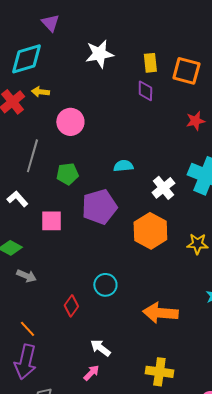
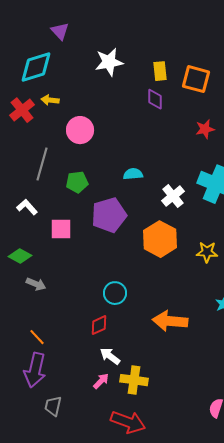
red diamond: (71, 306) -> (99, 325), moved, turned 30
yellow cross: (159, 372) -> (134, 380), moved

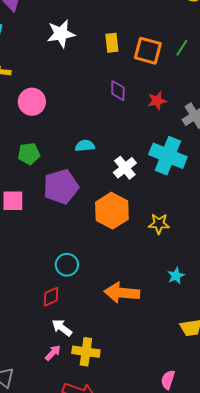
purple diamond: (155, 99) -> (118, 91), moved

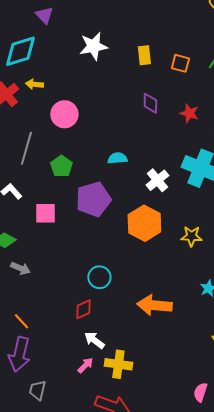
orange square: (148, 51) -> (180, 63), size x0.7
red star: (157, 101) -> (189, 113), turned 30
green pentagon: (29, 154) -> (61, 166), turned -30

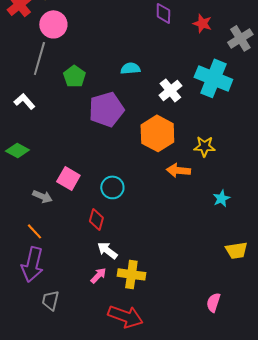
pink circle: (64, 114) -> (53, 24), moved
pink square: (45, 213) -> (68, 178), moved, turned 30
gray arrow: (20, 268) -> (42, 196), moved
orange arrow: (154, 305) -> (178, 170), moved, size x0.7
red diamond: (83, 309) -> (96, 219), turned -50

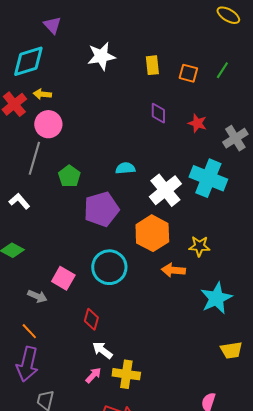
white cross: (170, 90) -> (165, 190), size x1.4
cyan circle: (112, 187) -> (109, 267), moved, size x1.5
cyan star: (221, 198) -> (216, 298), size x1.8

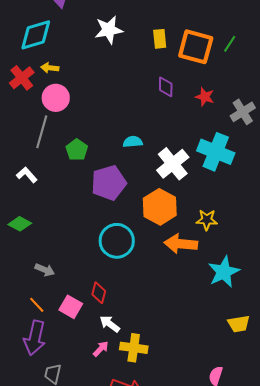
orange square: (188, 73) -> (196, 47), size x1.8
orange arrow: (173, 270) -> (181, 244), size x1.4
pink square: (63, 278) -> (71, 307), moved

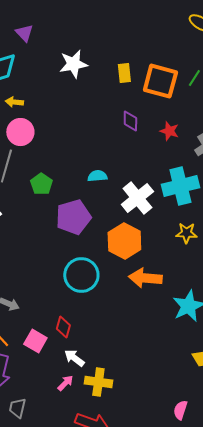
cyan cross: (216, 152) -> (180, 186), turned -36
yellow star: (207, 220) -> (186, 233), moved

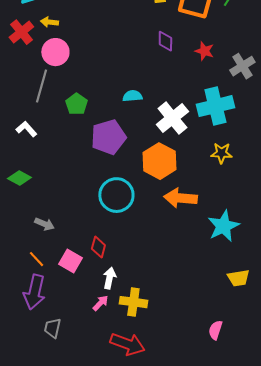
white arrow: (74, 358) -> (109, 278), turned 65

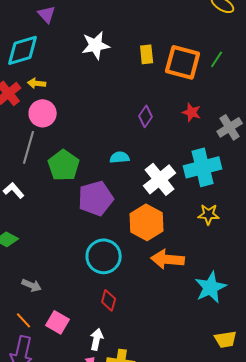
purple diamond: (165, 41) -> (146, 116), moved, turned 35
green pentagon: (76, 104) -> (64, 165), size x1.4
red diamond: (98, 247) -> (109, 300), moved

